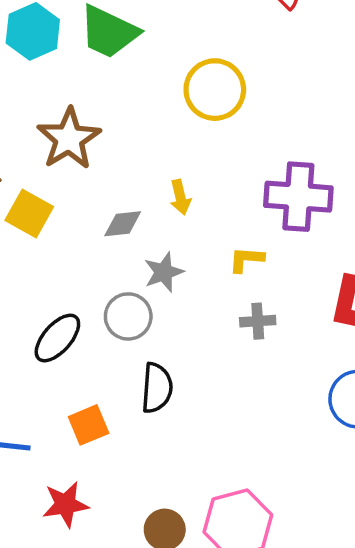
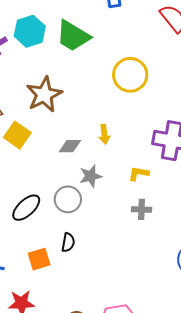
black semicircle: (157, 388) -> (68, 242), moved, size x0.7

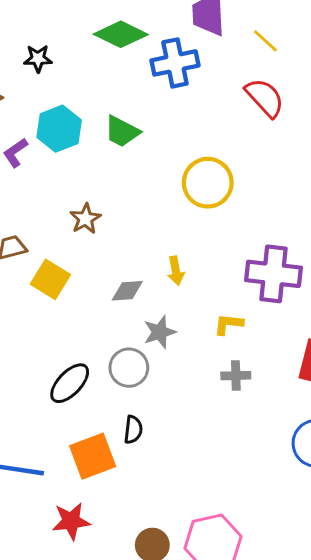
green trapezoid: (73, 36) -> (122, 132), size x0.7
brown star: (44, 95) -> (85, 219), size x0.6
orange square: (39, 259) -> (93, 456), size x1.4

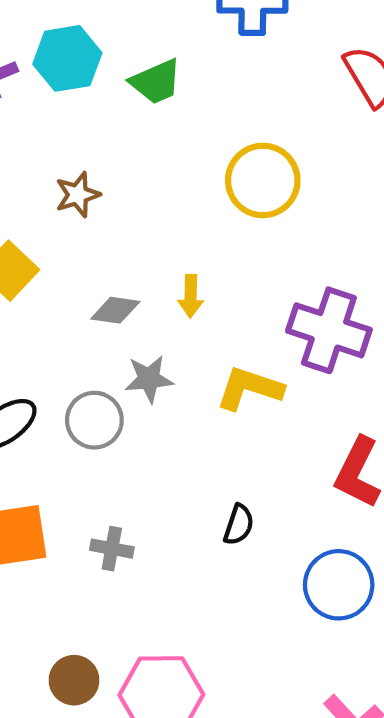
green trapezoid: (122, 132) -> (156, 82), turned -63
yellow L-shape: (228, 324) -> (249, 388), size x1.5
gray cross: (236, 376) -> (112, 549), moved
black semicircle: (133, 430) -> (239, 525), moved

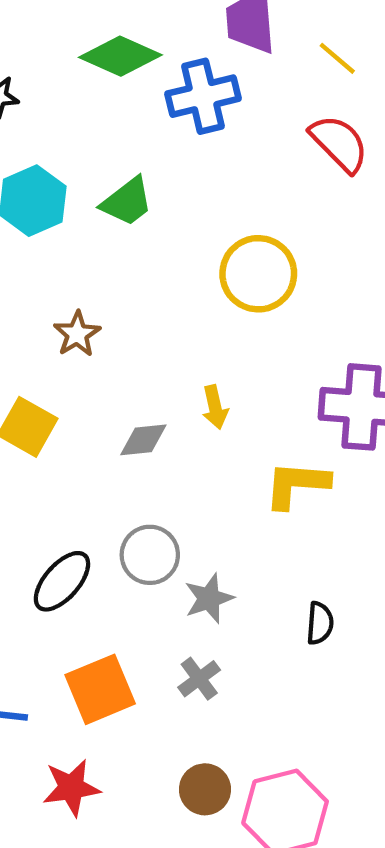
gray star: (149, 379) -> (209, 598), moved
gray cross: (112, 549) -> (199, 679), turned -33
brown circle: (74, 680) -> (205, 789), moved

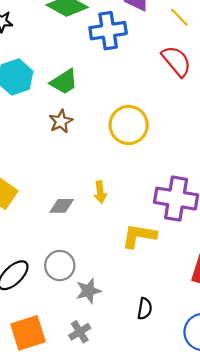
brown star: (77, 334) -> (61, 121), moved

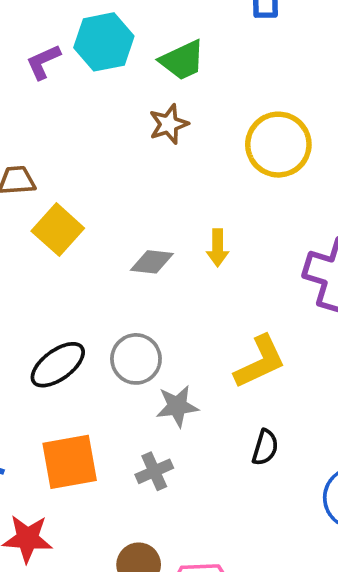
yellow L-shape: (139, 236) -> (260, 362), moved, turned 138

